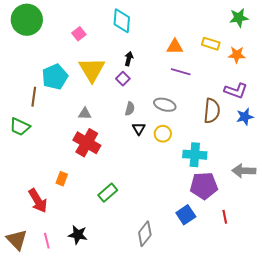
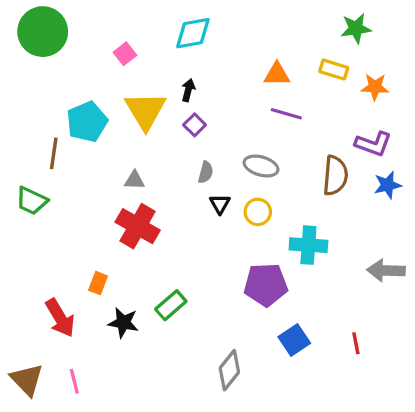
green star: (239, 18) -> (356, 28), moved
cyan diamond: (122, 21) -> (193, 33), turned 75
black arrow: (129, 59) -> (188, 90), moved
purple pentagon: (204, 186) -> (266, 285), moved
black star: (78, 235) -> (123, 323), moved

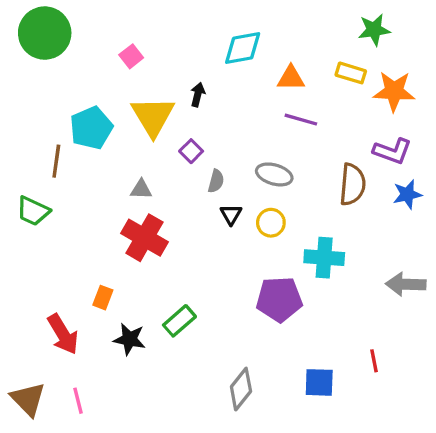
cyan diamond: (193, 33) -> (243, 48), moved
orange star: (375, 87) -> (394, 91), size x1.4
purple square: (195, 125) -> (191, 151), moved
blue square: (294, 340) -> (319, 382), moved, turned 36

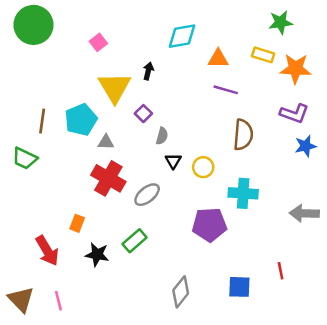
cyan pentagon: (91, 128) -> (81, 120), moved
gray ellipse: (274, 174) -> (147, 195), moved, turned -55
brown semicircle: (352, 184) -> (243, 135), moved

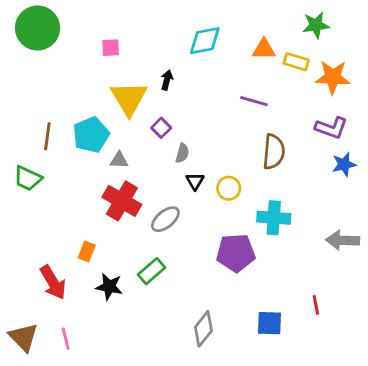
pink square: (98, 42) -> (111, 48), turned 35
orange triangle: (218, 59) -> (264, 49), moved

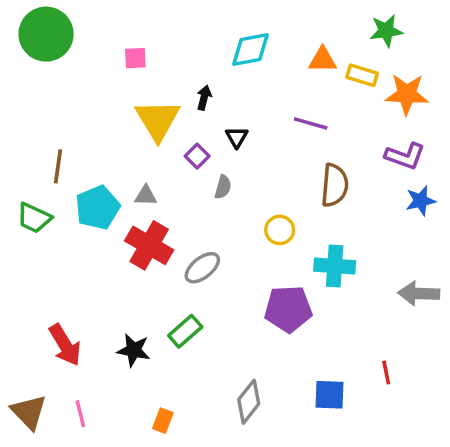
cyan pentagon: (91, 135) -> (98, 208), moved
black triangle: (195, 181) -> (237, 137), moved
orange rectangle: (87, 251) -> (163, 421), moved

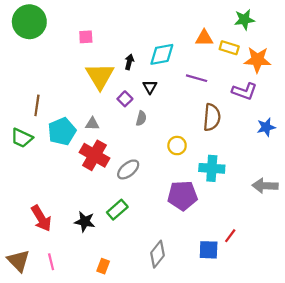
cyan diamond: (250, 50) -> (162, 54), moved
purple L-shape: (405, 156) -> (244, 91), moved
red line: (386, 372) -> (230, 236), moved, turned 48

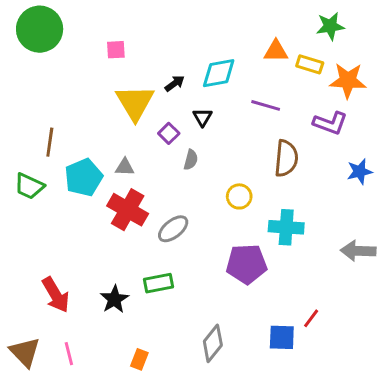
black arrow: (129, 62) -> (175, 83), turned 40
green rectangle: (117, 210) -> (158, 283), turned 30
black star: (85, 222) -> (114, 299), turned 30

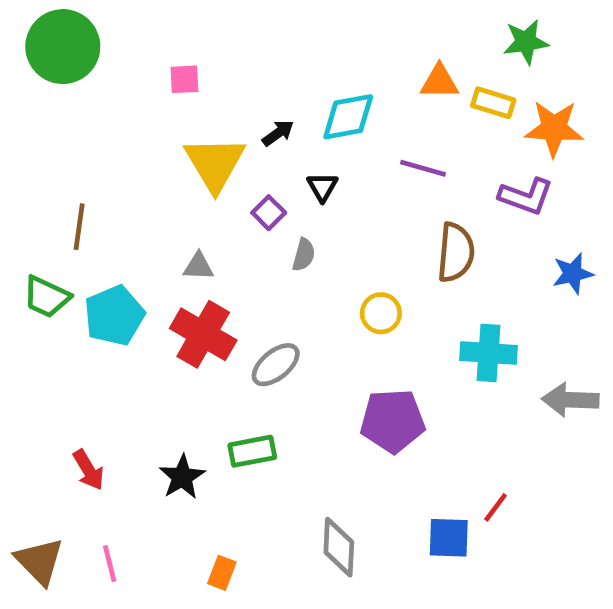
cyan pentagon: (84, 177) -> (114, 316), moved
cyan cross: (286, 227) -> (488, 353), moved
red arrow: (56, 295) -> (89, 470), size x0.7
gray diamond: (213, 343) -> (339, 547), turned -36

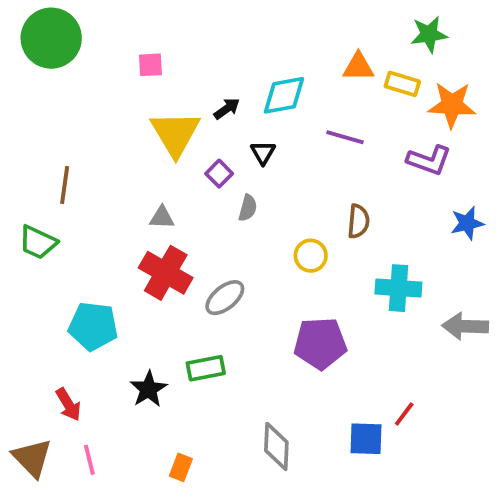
brown semicircle: (456, 252) -> (358, 221), moved, size x0.7
cyan pentagon: (114, 316) -> (93, 326), moved, turned 30
red arrow: (89, 470) -> (68, 404), moved

